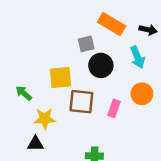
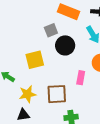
brown square: (81, 102) -> (57, 94), moved

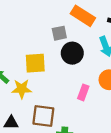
yellow star: (27, 94) -> (22, 89), moved
brown square: (57, 94) -> (43, 116), moved

